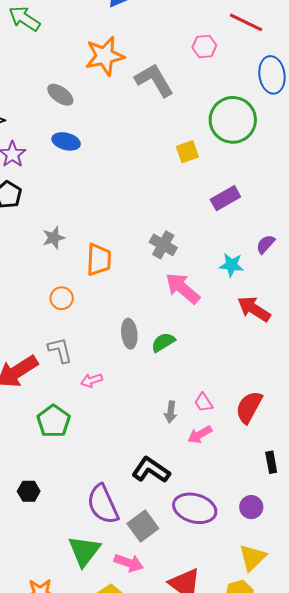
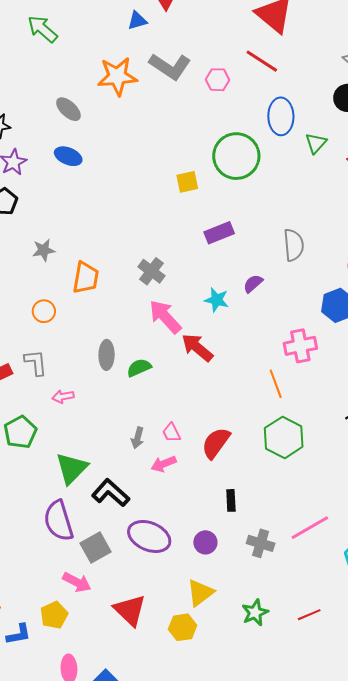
gray L-shape: (154, 80) -> (170, 66), moved, turned 147
red arrow: (254, 309) -> (197, 348), moved
green triangle: (84, 551) -> (72, 468), moved

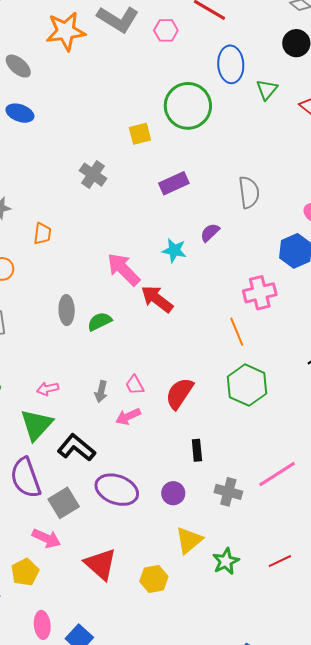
gray cross: (151, 271) -> (93, 175), moved
orange trapezoid: (86, 278) -> (42, 234), size x0.7
pink arrow: (63, 397) -> (48, 389), moved
yellow triangle: (200, 593) -> (189, 540), moved

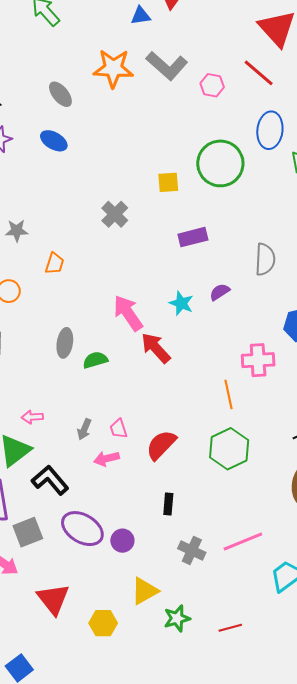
purple circle: (173, 493) -> (122, 541), moved

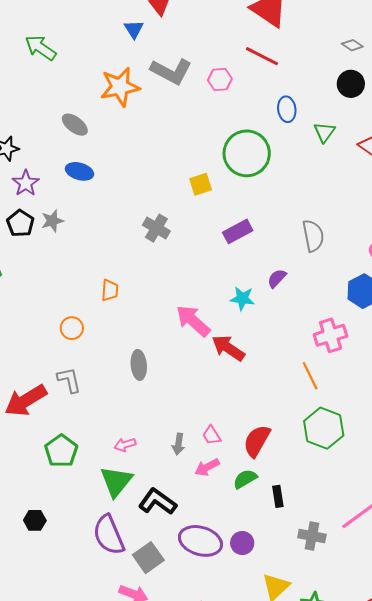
blue triangle: (141, 16) -> (134, 29), turned -40
blue ellipse: (270, 130) -> (287, 109), size x0.7
gray star: (17, 231) -> (52, 221), moved
green semicircle: (95, 360) -> (245, 479), moved

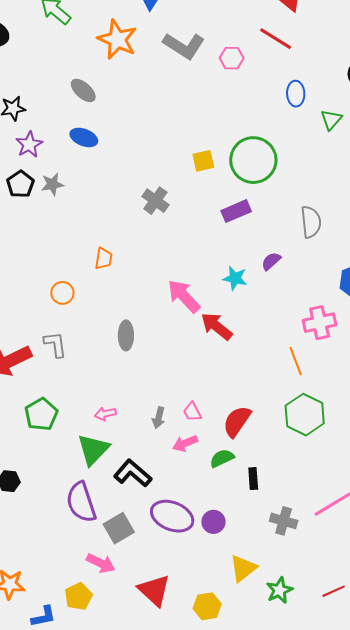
orange star: (120, 87) -> (117, 39), moved, turned 30
green circle: (247, 153) -> (253, 160), moved

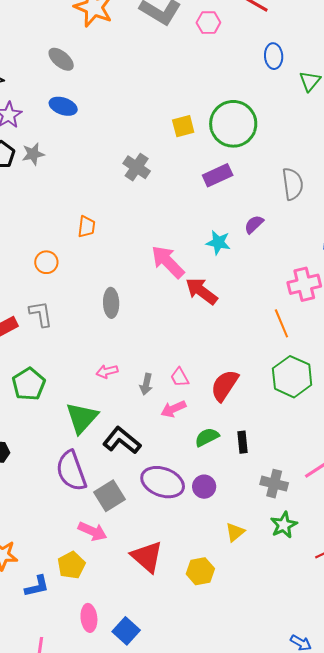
pink arrow: (105, 414) -> (107, 371), moved
green semicircle: (222, 458) -> (207, 437), moved
yellow triangle: (243, 568) -> (235, 532), size x0.7
green star: (279, 590) -> (284, 525), moved

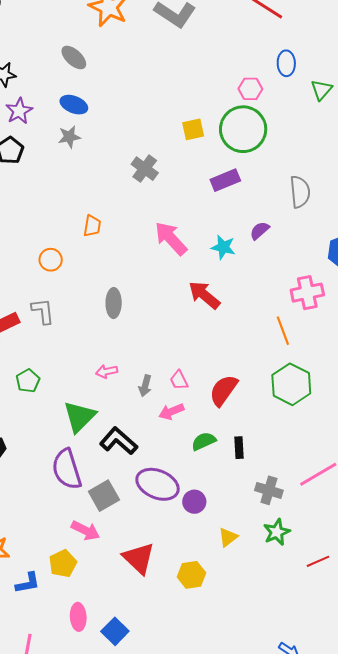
pink hexagon: (208, 23) -> (250, 89), moved
gray star: (33, 154) -> (69, 137), moved
pink arrow: (168, 262) -> (171, 238), moved
green pentagon: (29, 384) -> (28, 381), size x0.7
purple circle: (204, 487) -> (194, 502), moved

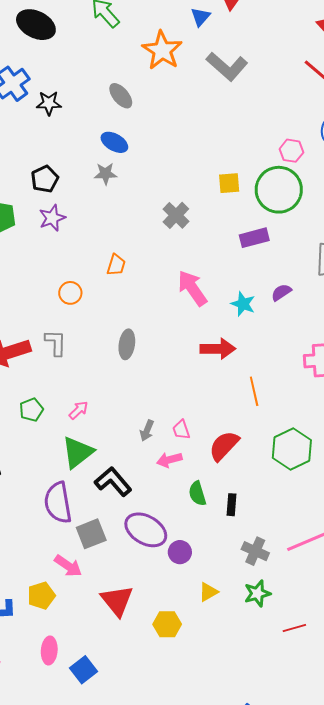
purple star: (19, 111) -> (52, 218), moved
red arrow: (204, 295) -> (218, 349), turned 132
orange line: (283, 331) -> (254, 391), moved
pink arrow: (107, 371) -> (79, 410), moved, turned 140
green semicircle: (204, 441) -> (197, 493), turned -90

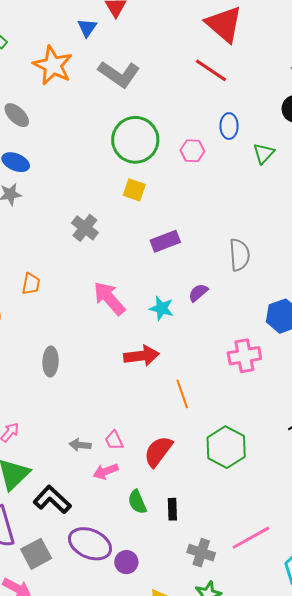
yellow square: (229, 183) -> (134, 190), turned 30
green circle: (279, 190) -> (135, 140), moved
gray arrow: (147, 431) -> (80, 445), turned 80

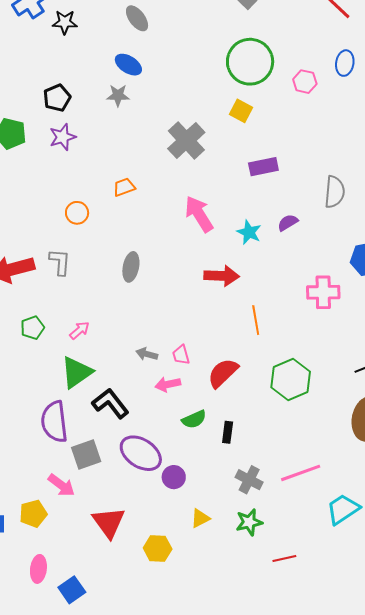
gray cross: (85, 228) -> (186, 140), size x1.4
orange trapezoid: (31, 284) -> (124, 187), turned -130
green semicircle: (137, 502) -> (194, 419), turned -100

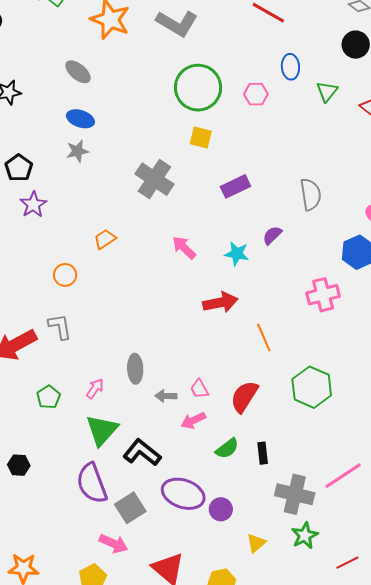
pink arrow: (199, 214) -> (184, 248), size x0.7
gray ellipse: (131, 267) -> (135, 369), moved
gray cross: (249, 480) -> (295, 494), size x1.4

